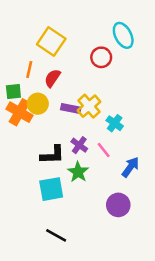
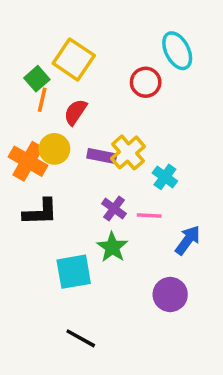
green square: (13, 91) -> (37, 79), moved, turned -35
pink line: (104, 150) -> (149, 216), turned -49
black L-shape: (52, 155) -> (40, 212), moved

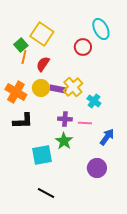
yellow circle: (54, 149) -> (41, 88), moved
purple cross: (114, 209) -> (65, 119), turned -32

